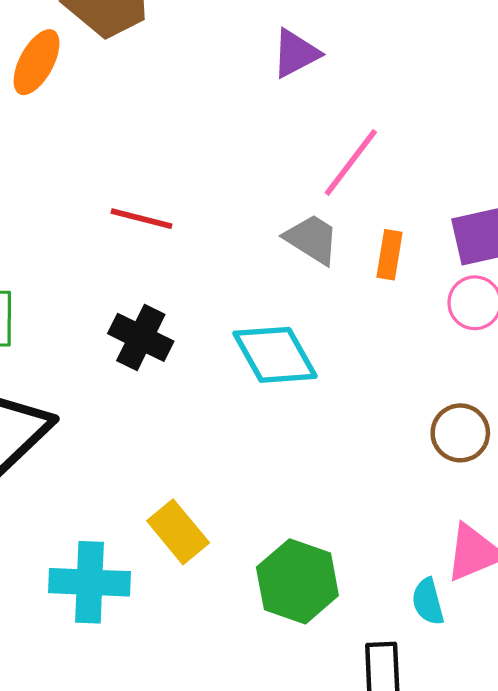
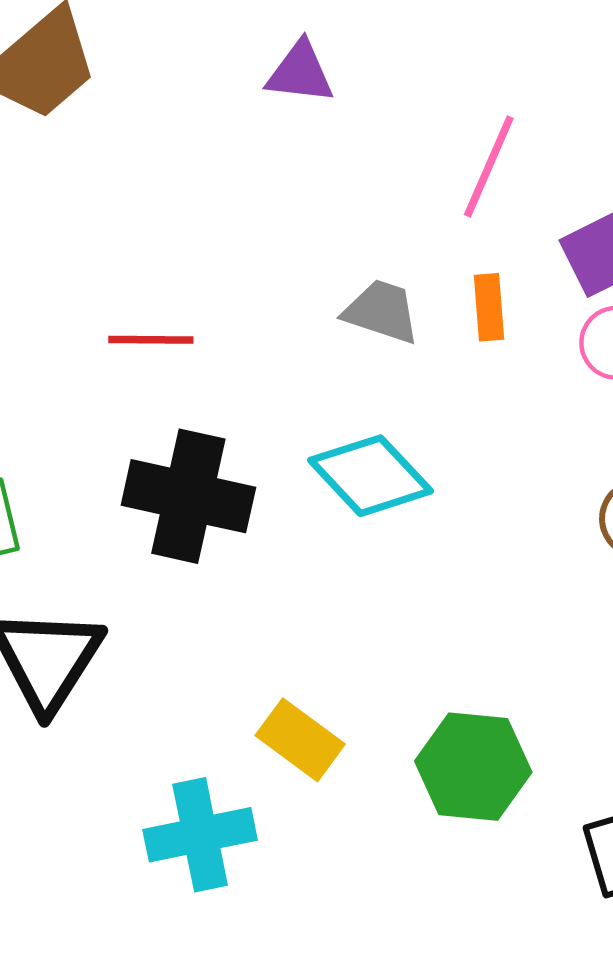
purple triangle: (296, 53) -> (300, 72), turned 48
pink line: (351, 162) -> (489, 167), moved
black cross: (141, 337) -> (188, 496), size x1.5

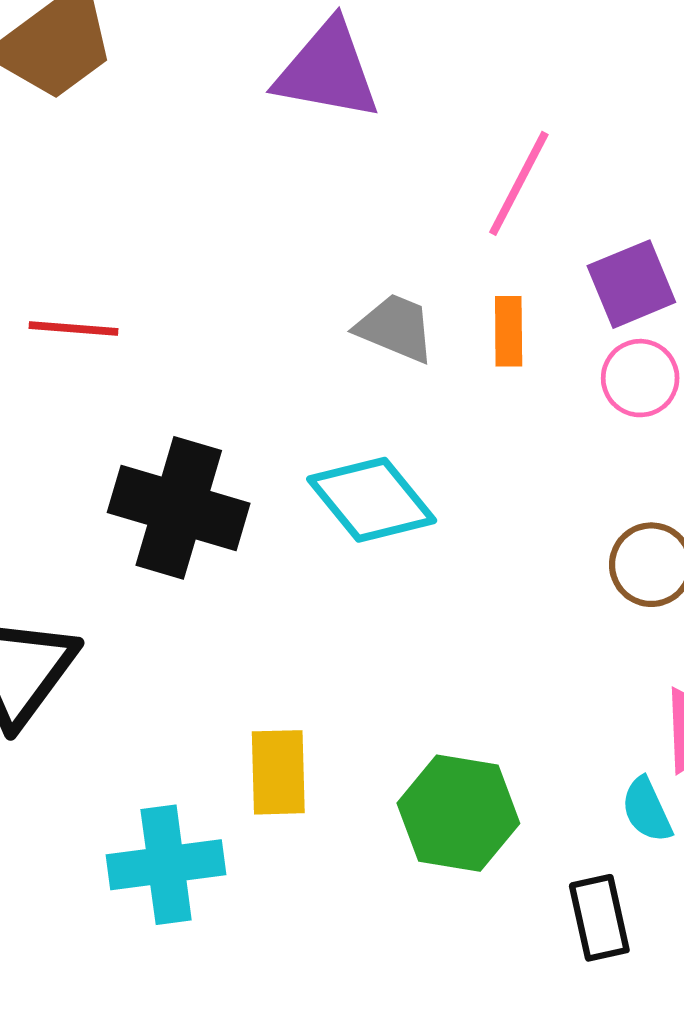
purple triangle: (300, 72) -> (327, 71), size x1.5
red line: (151, 340) -> (73, 329), moved
yellow rectangle: (300, 740) -> (278, 772), turned 48

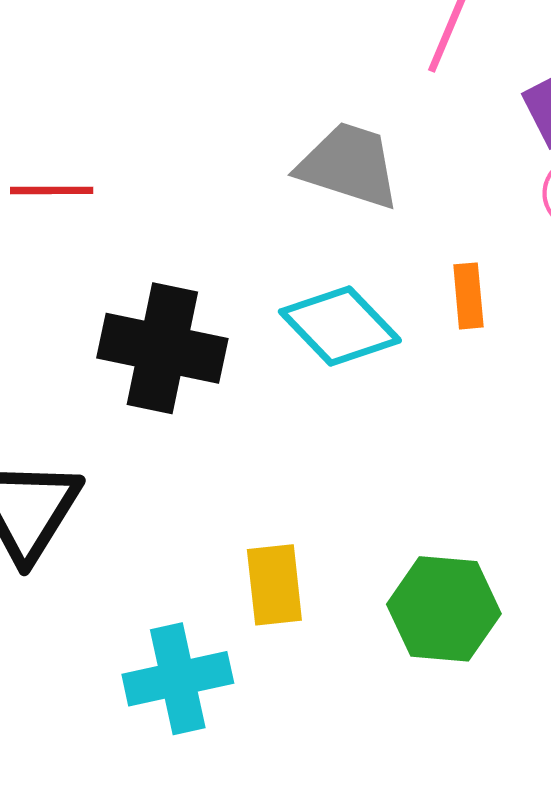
gray trapezoid: (395, 328) -> (349, 166), size x1.4
orange rectangle: (509, 331) -> (468, 296), moved

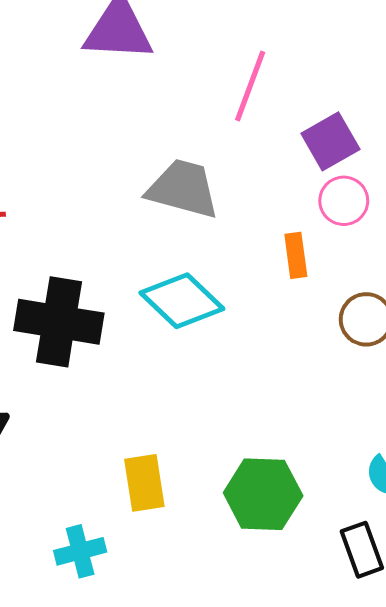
orange rectangle: (468, 296) -> (296, 255), moved
cyan cross: (178, 679) -> (80, 551), size x0.7

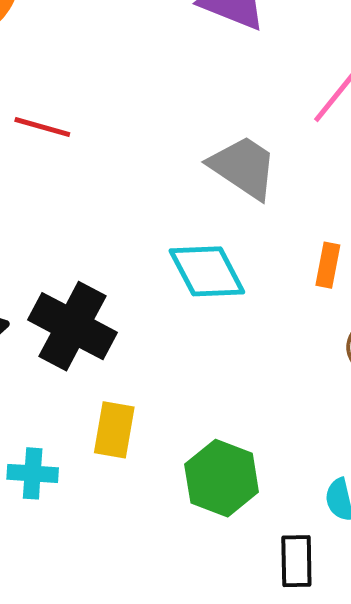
black cross: (59, 322) -> (73, 326), moved

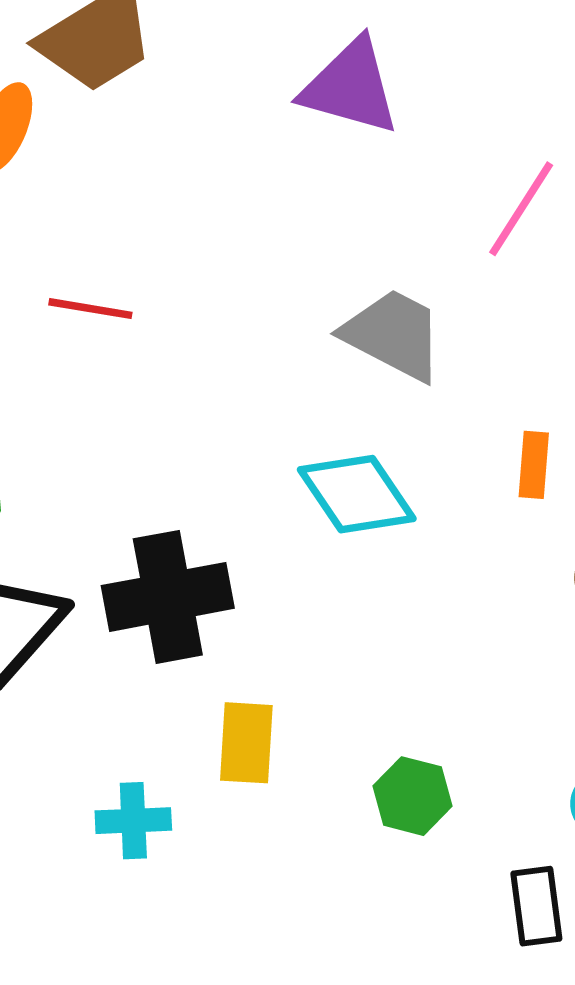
black cross: (73, 326) -> (168, 597), turned -32
green hexagon: (222, 478) -> (412, 796), size x0.7

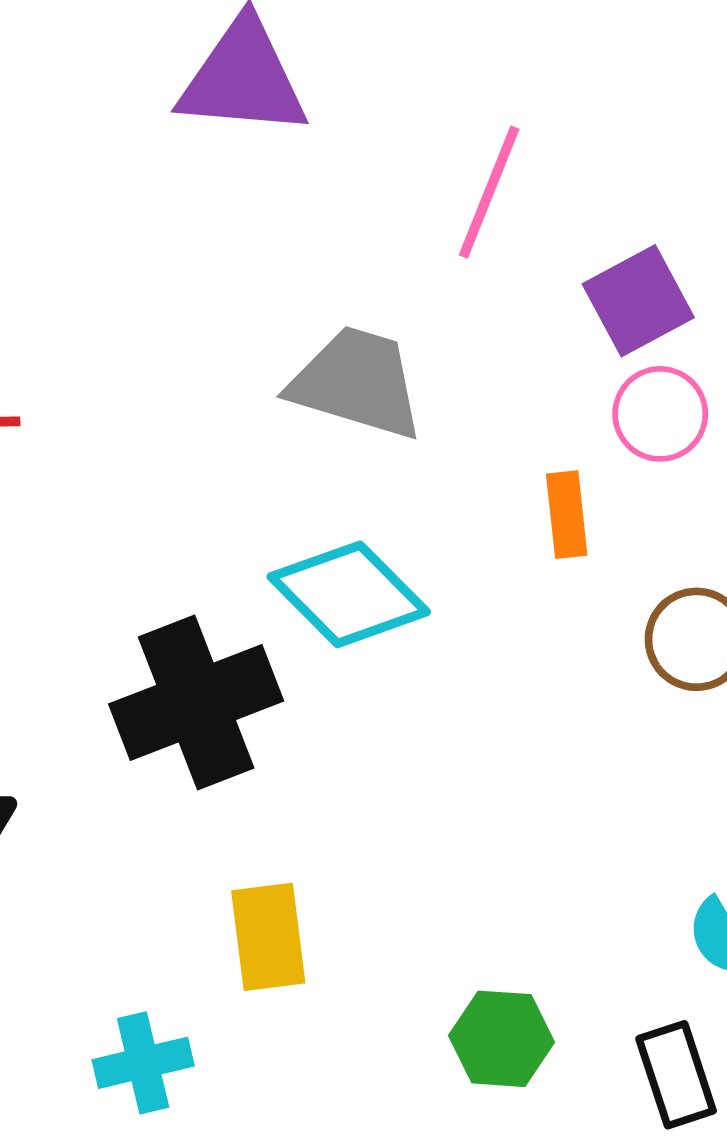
black cross: (168, 597) -> (196, 703), moved
green hexagon: (412, 796) -> (501, 1039), moved

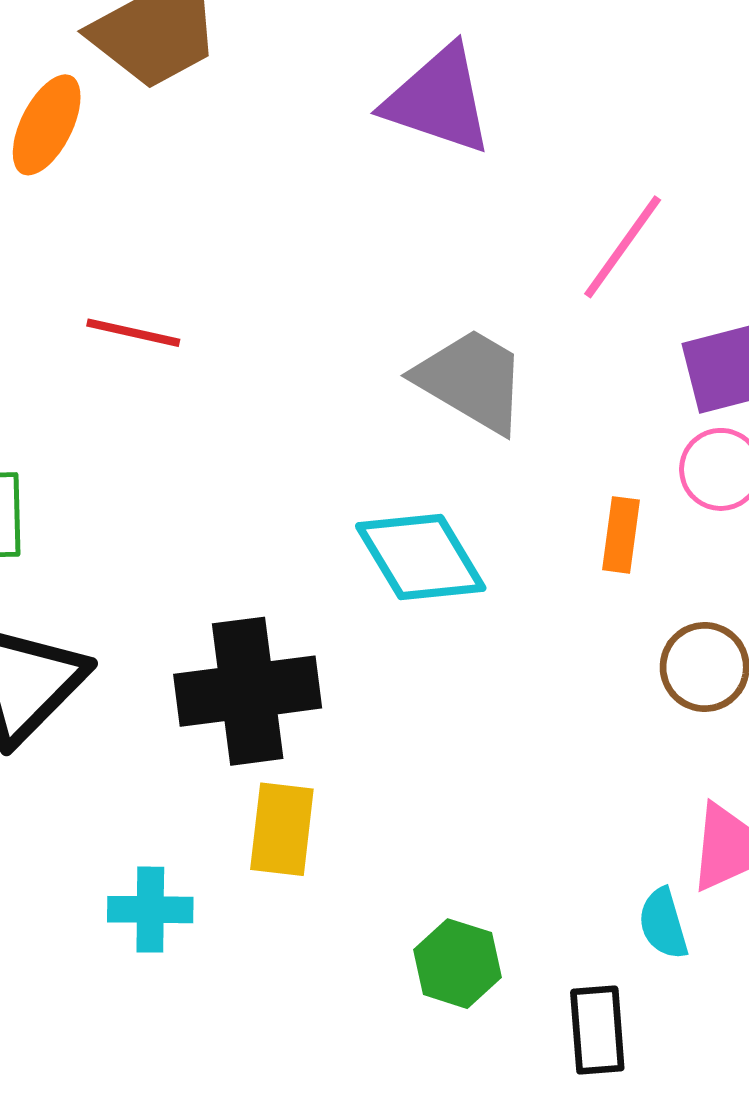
black cross: (196, 703) -> (248, 691), moved

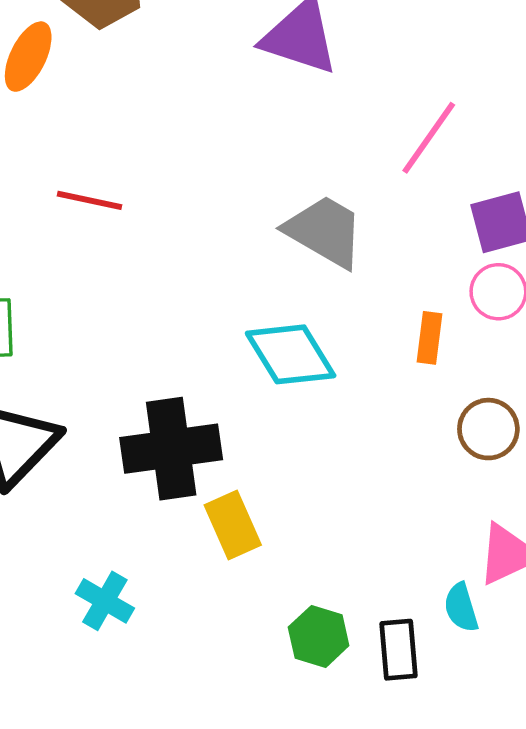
yellow rectangle: (282, 829) -> (233, 525), moved, turned -30
cyan cross: (150, 910) -> (105, 601), turned 30
black rectangle: (597, 1030) -> (399, 650), moved

